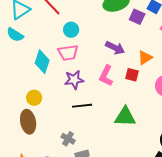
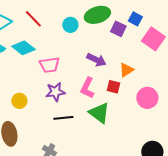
cyan circle: (71, 30) -> (70, 25), moved
cyan diamond: (42, 62) -> (23, 48), moved, turned -70
yellow circle: (34, 98) -> (19, 101), moved
green triangle: (125, 117) -> (99, 113), moved, turned 35

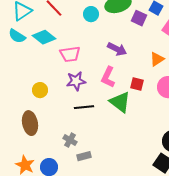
orange triangle: (126, 70) -> (157, 59), moved
red square: (113, 87) -> (137, 84), moved

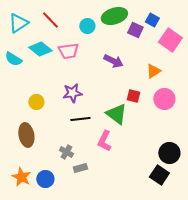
cyan semicircle: (17, 36) -> (13, 59), moved
pink trapezoid: (70, 54) -> (68, 51), moved
pink L-shape: (108, 77) -> (104, 141), moved

